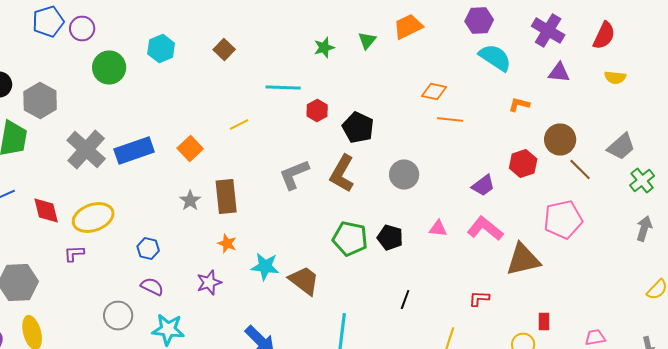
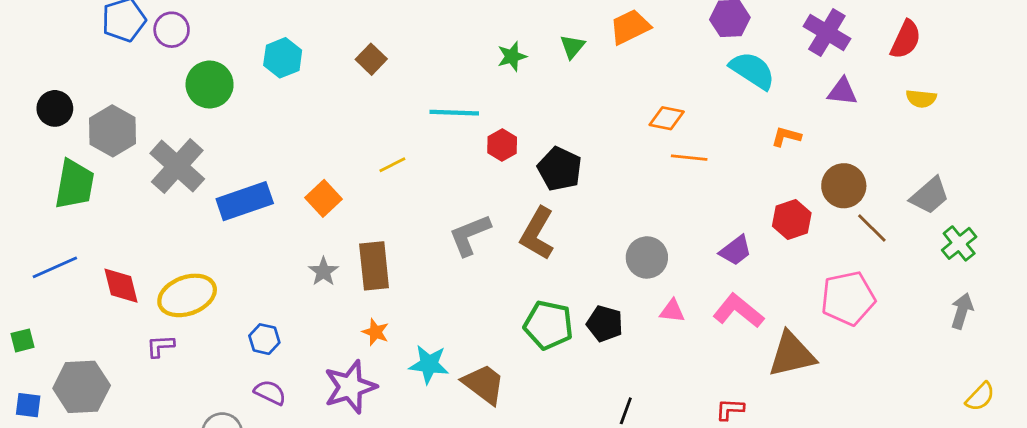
gray cross: (86, 150) -> (177, 166), moved
gray circle: (404, 174) -> (647, 257), moved
purple star: (209, 282) -> (350, 387), size x1.5

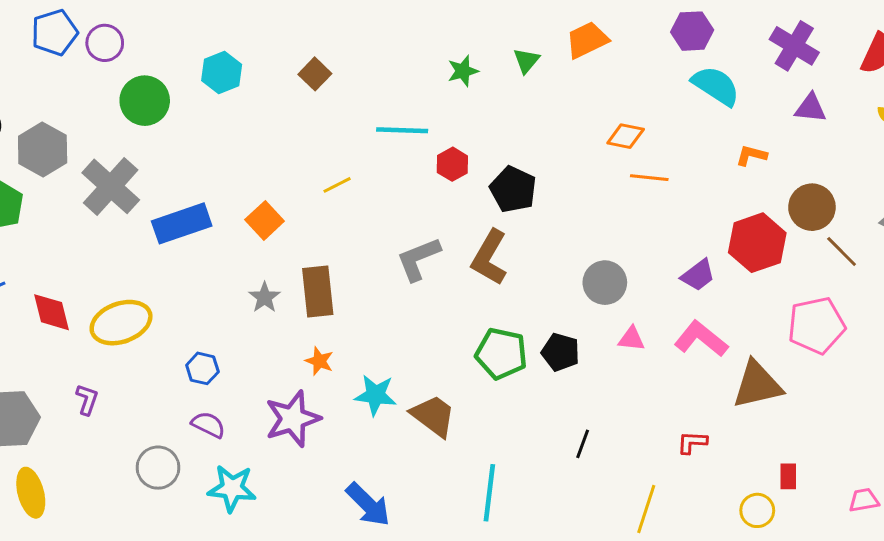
red hexagon: (792, 220) -> (757, 243), size x1.4
purple L-shape: (160, 346) -> (87, 399), moved, turned 112

